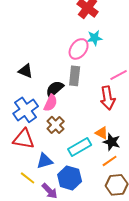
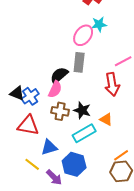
black triangle: (26, 71) -> (17, 93), moved
blue cross: (26, 110) -> (30, 96), size x0.7
brown cross: (56, 125) -> (60, 111), turned -36
black star: (112, 142) -> (82, 110), moved
orange line: (110, 161) -> (121, 155), moved

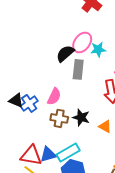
cyan star: (99, 24) -> (98, 49), moved
black semicircle: (59, 75) -> (65, 53), moved
red triangle: (28, 125) -> (31, 155), moved
cyan rectangle: (84, 133) -> (68, 152), moved

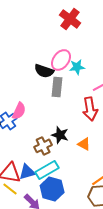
black semicircle: (65, 53) -> (44, 71), turned -120
pink semicircle: (54, 96) -> (19, 111), moved
brown cross: (59, 118) -> (43, 146), moved, turned -36

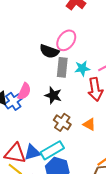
cyan star: (77, 67) -> (82, 68), moved
black star: (60, 135) -> (53, 95), moved
brown cross: (43, 146) -> (62, 122), moved, turned -30

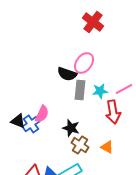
black star: (53, 95) -> (71, 128), moved

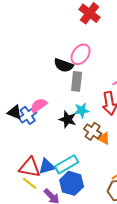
cyan star: (100, 91) -> (82, 110), moved
pink semicircle: (42, 114) -> (39, 105), turned -150
brown cross: (80, 145) -> (93, 131), moved

